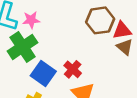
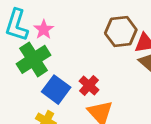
pink star: (31, 20) -> (44, 30), turned -30

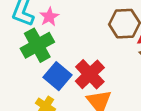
red cross: (89, 85) -> (90, 74), size x1.5

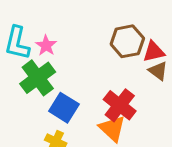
red cross: (90, 74) -> (120, 105), moved

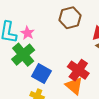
brown hexagon: (127, 41) -> (70, 18), moved

